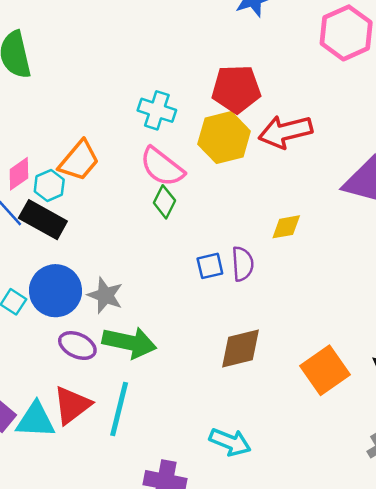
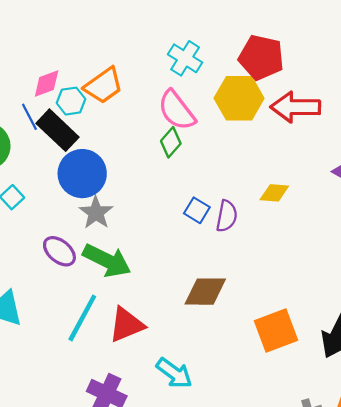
blue square: (210, 266) -> (197, 210), turned 30
blue circle: (55, 291) -> (82, 174), moved
red triangle: (72, 405) -> (127, 325), moved

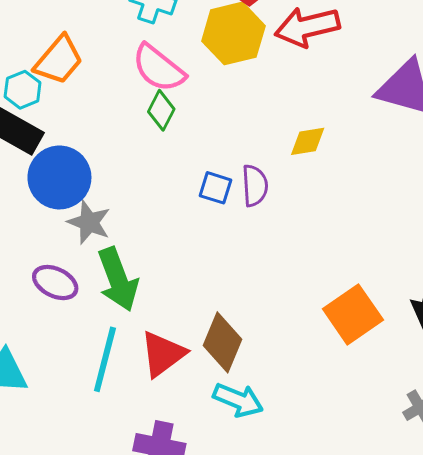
green arrow: (107, 260) -> (118, 279), turned 57
brown diamond: (205, 292) -> (223, 342), moved, turned -54

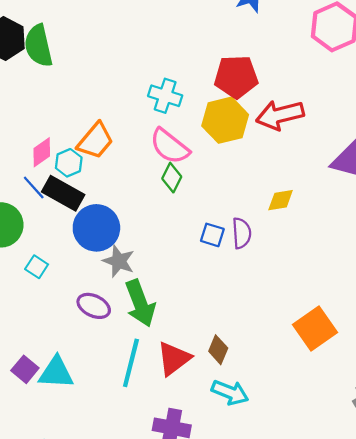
brown diamond: (223, 342) -> (218, 350), size x0.7

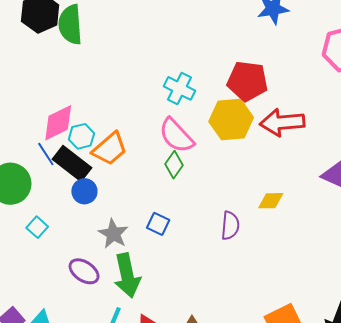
orange trapezoid: (95, 141) -> (110, 149), moved
pink diamond: (42, 152) -> (58, 123), size x1.4
blue circle: (96, 228) -> (84, 191), moved, size x0.6
blue square: (212, 235) -> (158, 224), moved

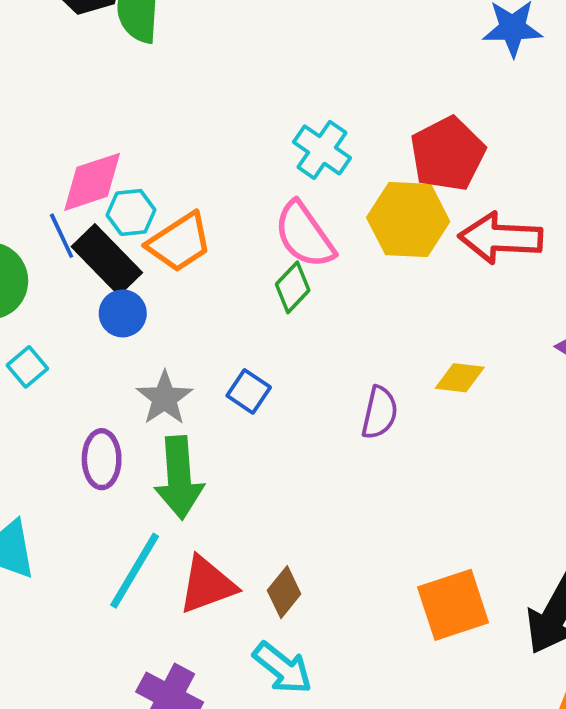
red pentagon: (247, 81) -> (448, 154), turned 30
purple ellipse: (84, 271) -> (102, 459), turned 48

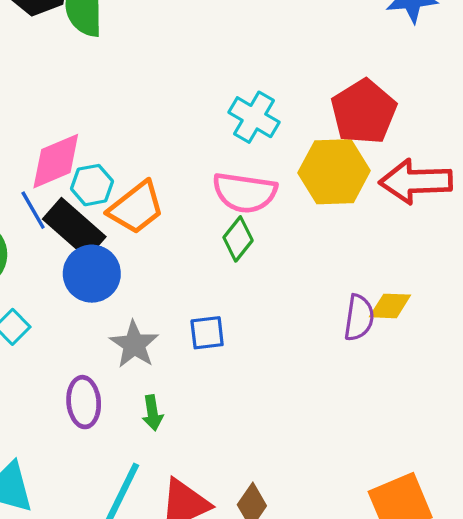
pink semicircle: (304, 235) -> (245, 193), turned -42
blue circle: (123, 313) -> (92, 274), size x1.4
blue square: (249, 391) -> (207, 333), turned -36
purple semicircle: (380, 413) -> (359, 318), moved
green arrow: (179, 478) -> (152, 413), size x0.5

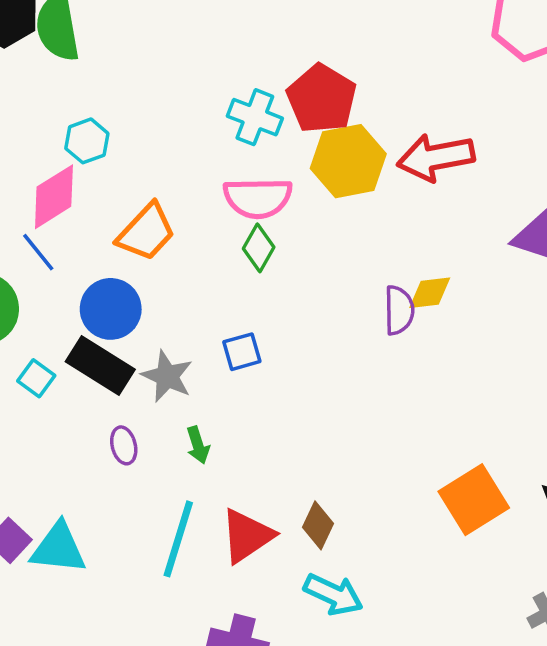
red pentagon: (364, 112) -> (322, 99), moved
cyan hexagon: (92, 185) -> (87, 141), moved
black rectangle: (74, 228) -> (100, 365), moved
purple ellipse: (84, 402) -> (124, 445), size x0.7

